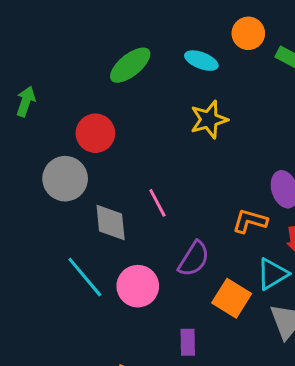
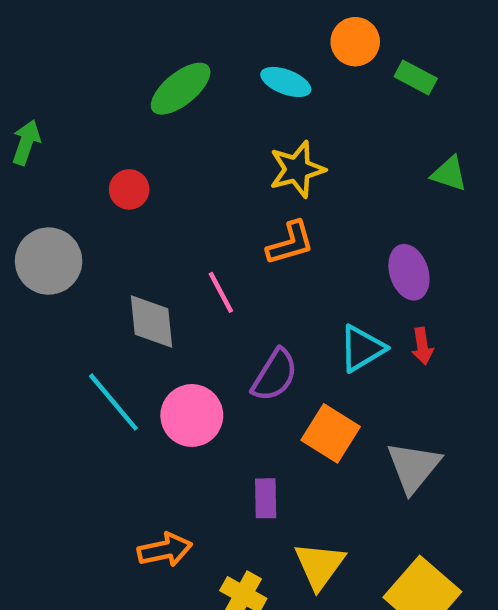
red circle: (95, 133) -> (129, 189), size x0.7
gray circle: (65, 179) -> (49, 261), moved
orange L-shape: (250, 221) -> (290, 243), moved, turned 148
cyan triangle: (273, 274) -> (362, 348), moved

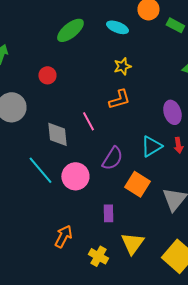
yellow star: (297, 169) -> (122, 66), size x0.7
orange arrow: (165, 550) -> (63, 236), turned -50

